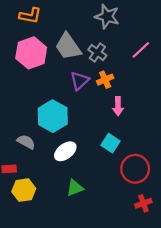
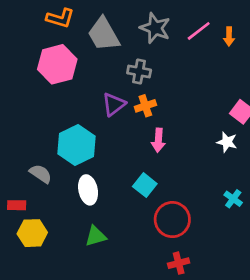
gray trapezoid: (68, 46) -> (104, 34), moved
pink line: (141, 50) -> (199, 31), moved
gray cross: (97, 52) -> (139, 71), turned -30
white ellipse: (65, 151) -> (88, 190), turned -70

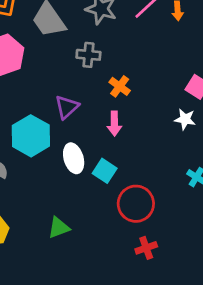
purple triangle: (114, 104) -> (67, 107), moved
orange cross: (145, 106) -> (120, 86), moved, turned -30
white ellipse: (88, 190) -> (74, 158), moved

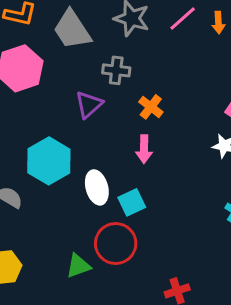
purple triangle: (67, 107) -> (89, 104), moved
cyan square: (105, 171) -> (132, 202), turned 30
red circle: (136, 204) -> (116, 244), moved

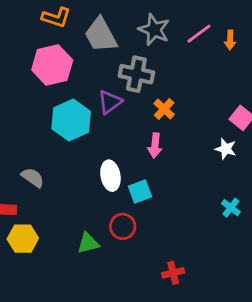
gray cross: (116, 70) -> (136, 74), size x1.4
cyan hexagon: (49, 161) -> (71, 120), moved
red circle: (116, 244) -> (123, 226), size x0.7

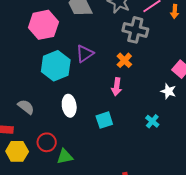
gray cross: (136, 74) -> (135, 30), moved
white ellipse: (110, 176) -> (69, 106), moved
cyan cross: (231, 208) -> (152, 121), moved
red circle: (123, 226) -> (47, 142), moved

